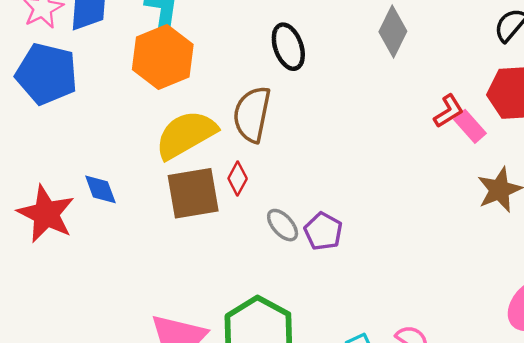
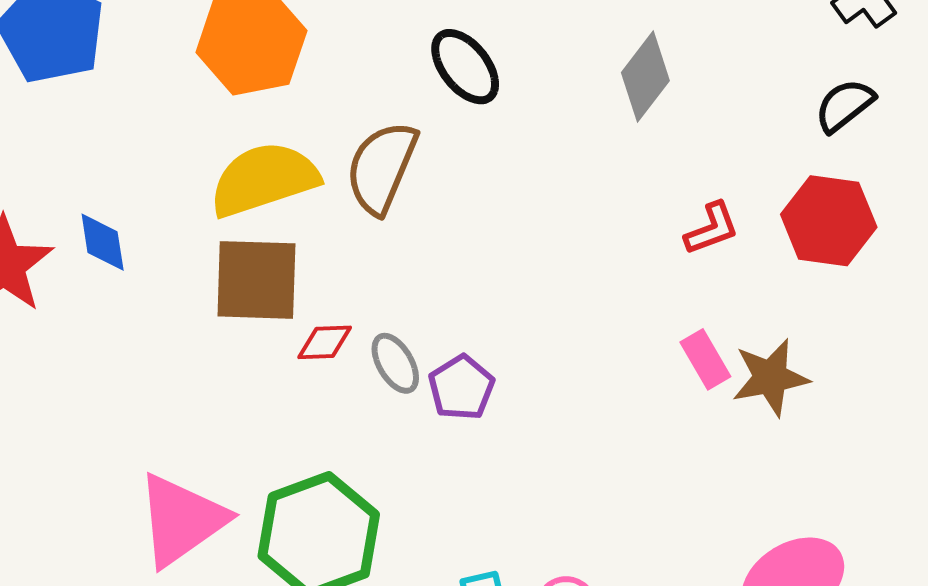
black ellipse: (288, 47) -> (465, 67), turned -30
pink rectangle: (470, 126) -> (705, 359), moved
red diamond: (238, 179) -> (325, 342), moved, turned 48

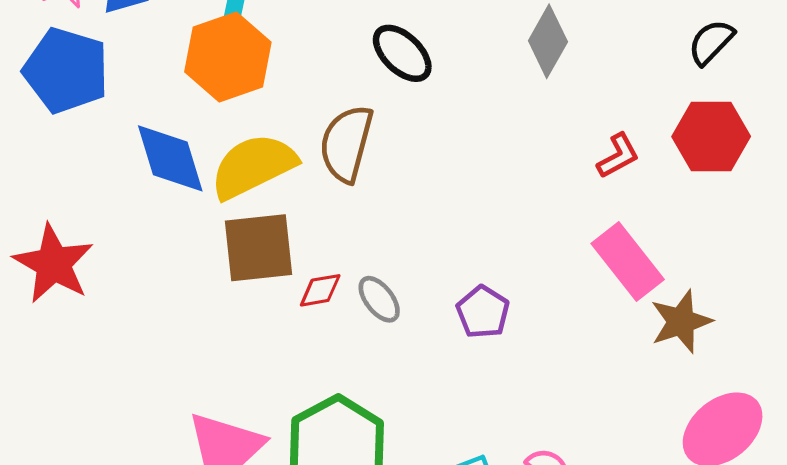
blue diamond: (103, 242) -> (170, 158), moved, size x1.6
pink rectangle: (705, 359) -> (628, 262), size x1.6
brown star: (770, 377) -> (681, 322), moved
purple pentagon: (461, 388) -> (483, 312), moved

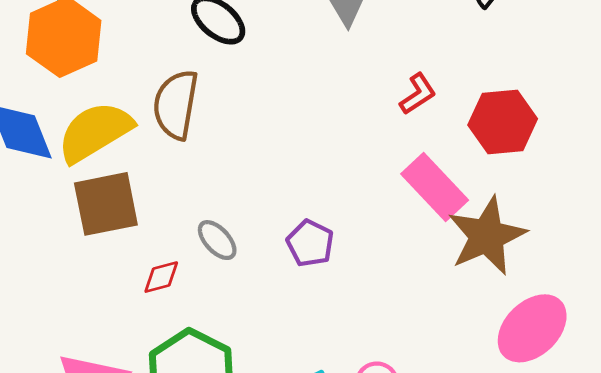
red hexagon: (711, 137) -> (503, 122), moved
red diamond: (320, 290) -> (161, 277), moved
brown star: (681, 322) -> (487, 236), size x1.4

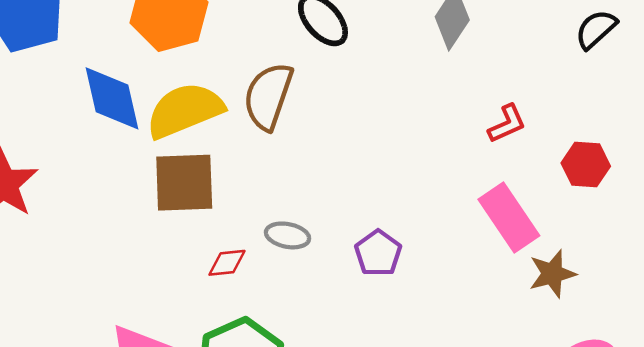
red hexagon: (503, 122) -> (586, 165), size x0.7
brown star: (487, 236) -> (552, 274), size x0.6
gray ellipse: (217, 240) -> (287, 235), turned -45

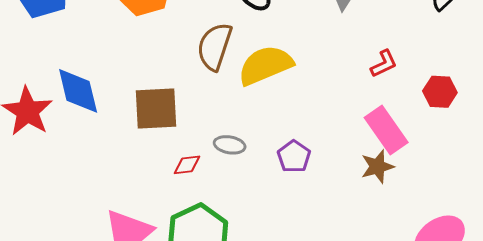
blue diamond: (112, 98) -> (78, 91), moved
yellow semicircle: (185, 110) -> (265, 65), moved
brown star: (552, 274) -> (377, 166), moved

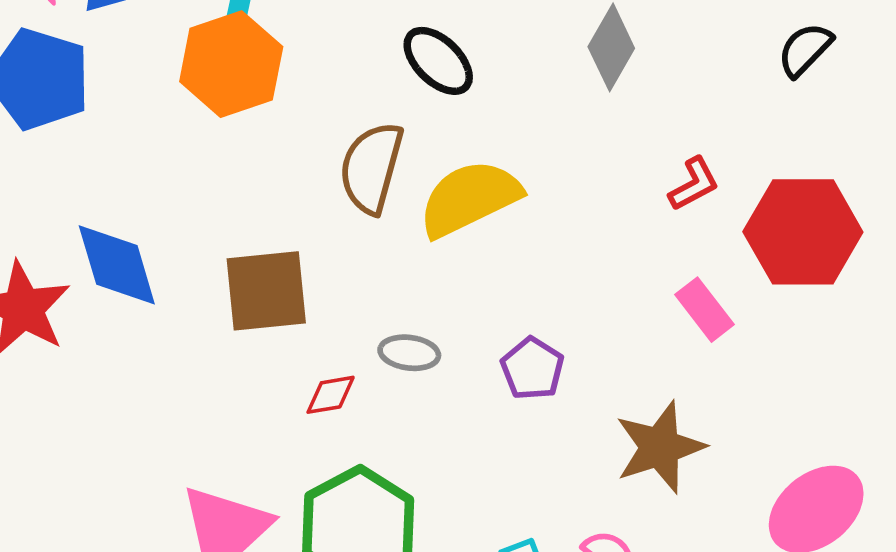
red hexagon: (440, 92) -> (803, 232), size x1.8
pink rectangle: (386, 130) -> (705, 310), size x0.7
brown star: (377, 166) -> (660, 447), moved, size x1.4

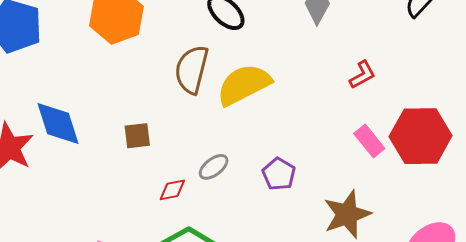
red hexagon: (803, 232) -> (421, 136), moved
brown square: (266, 291) -> (137, 136), size x0.6
gray ellipse: (409, 353) -> (214, 167), turned -44

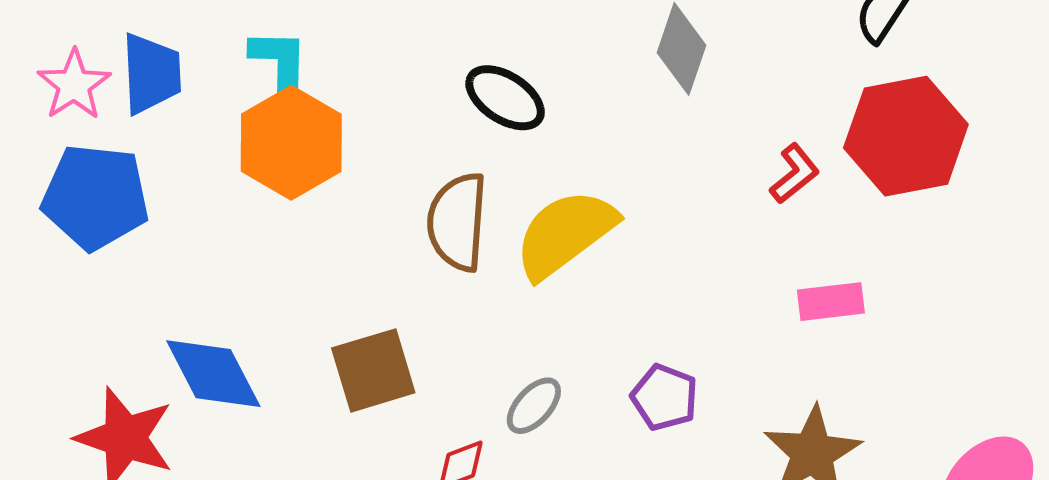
brown square: (137, 136) -> (373, 370), size x1.5
red hexagon: (421, 136) -> (906, 136), moved
pink rectangle: (369, 141) -> (831, 302), turned -48

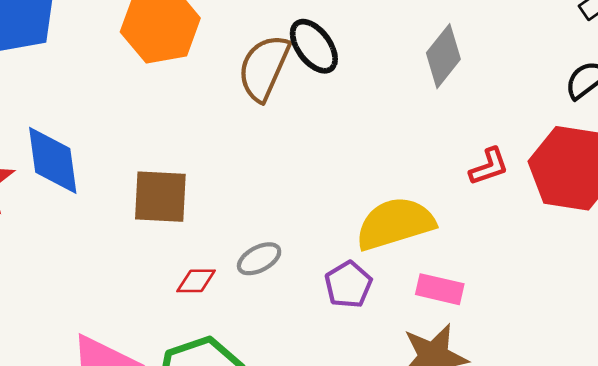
brown semicircle: (457, 222) -> (264, 68), moved
yellow semicircle: (565, 234) -> (395, 224), moved
pink rectangle: (831, 302) -> (440, 289), moved

